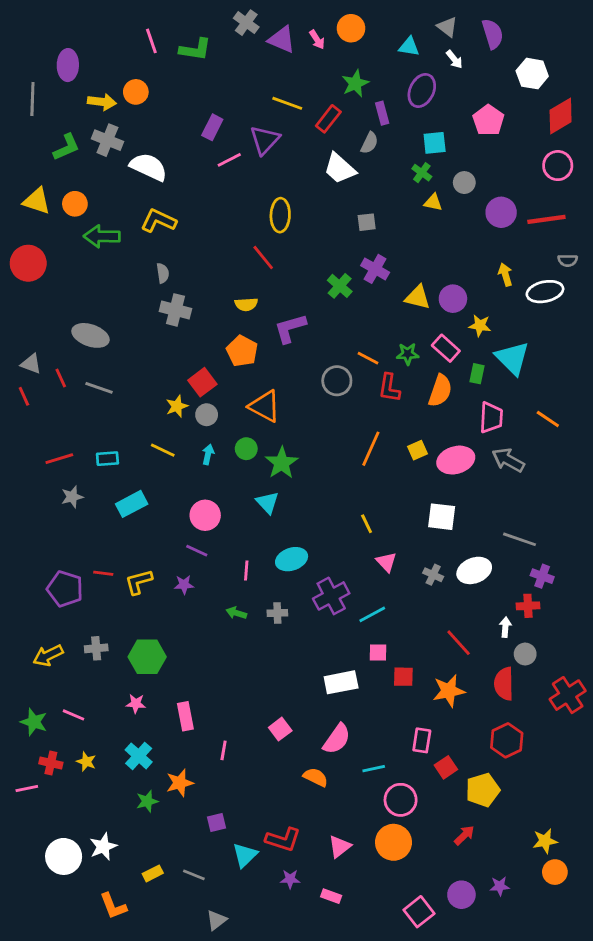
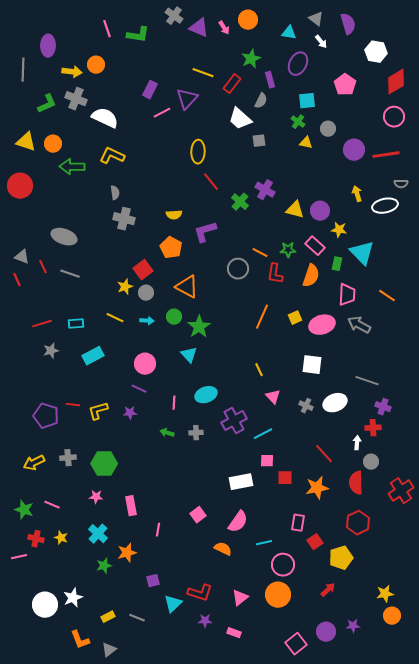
gray square: (367, 222) -> (259, 141), moved
red line: (263, 258) -> (211, 182), moved
cyan arrow: (208, 454) -> (147, 321), turned 80
gray triangle: (217, 920) -> (109, 650), moved

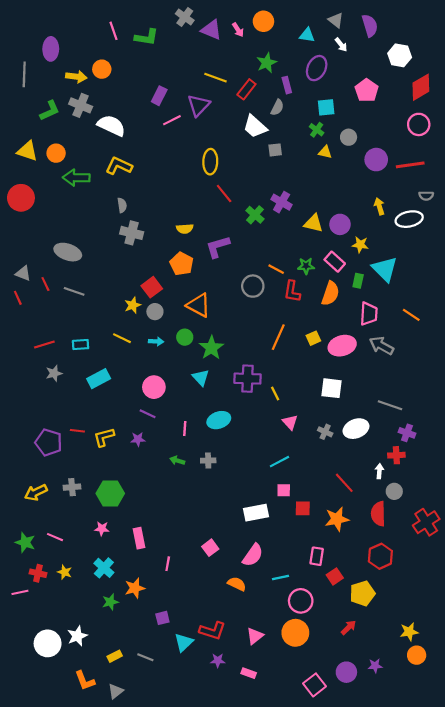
purple cross: (234, 421) -> (247, 379), moved, turned 30

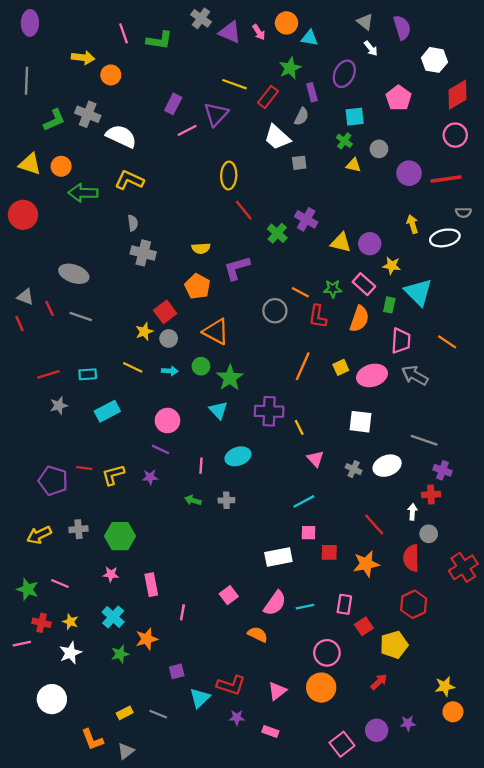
cyan triangle: (307, 35) -> (310, 38), moved
purple ellipse: (51, 49) -> (30, 23), moved
yellow arrow: (76, 77) -> (83, 58), moved
cyan line: (280, 577) -> (305, 607), moved
white star: (77, 636) -> (70, 653), moved

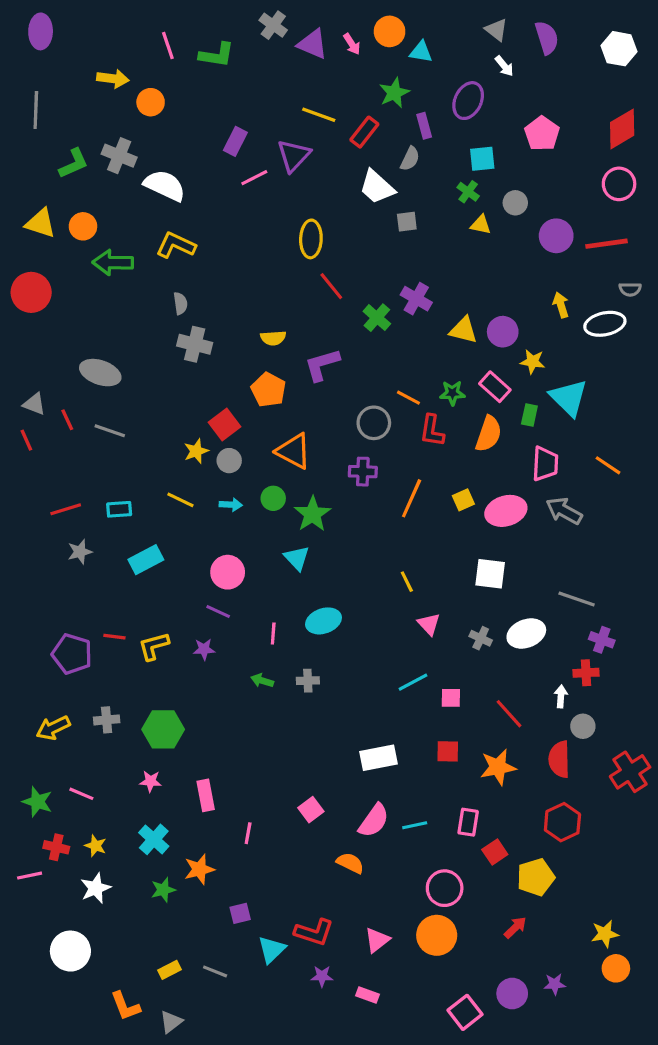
white hexagon: (434, 60) -> (619, 49), moved
purple cross: (269, 411) -> (363, 472), moved, size x0.7
pink square: (308, 533) -> (451, 698), moved

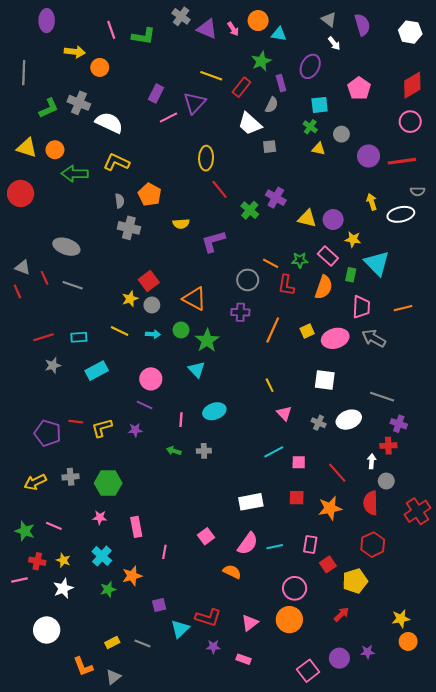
purple ellipse: (41, 31) -> (47, 21), moved
orange pentagon: (268, 390) -> (150, 195), moved
orange line: (608, 465) -> (403, 308), turned -48

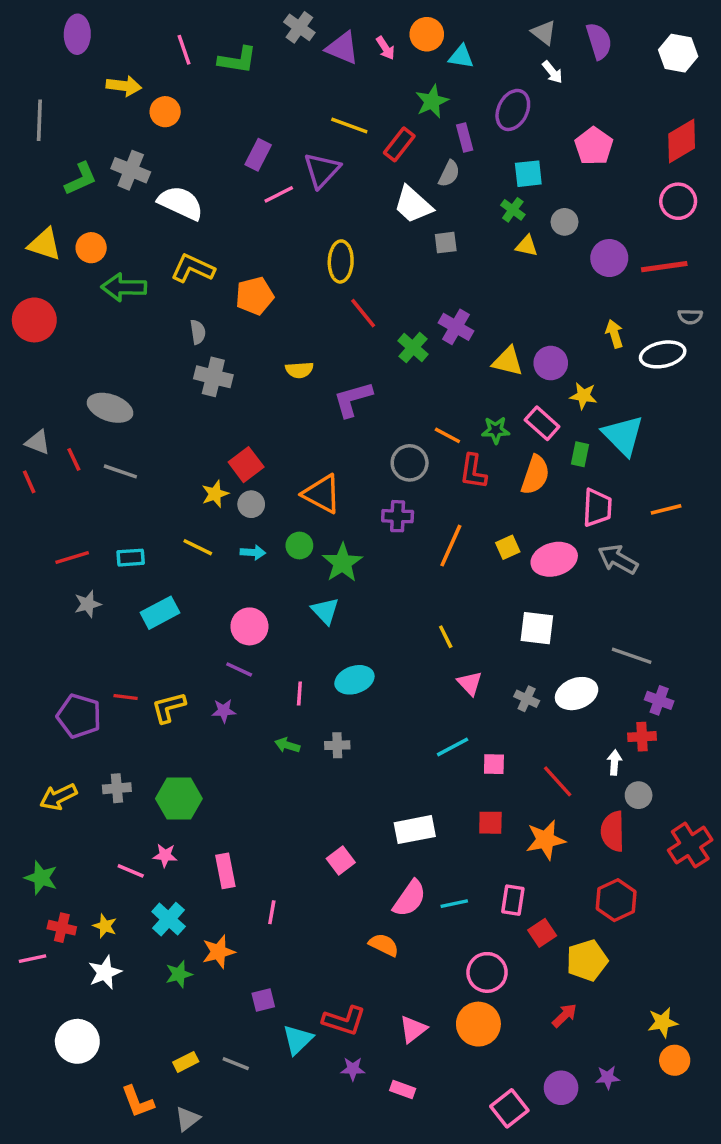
orange pentagon: (150, 195) -> (255, 296), moved, turned 30
pink line: (54, 526) -> (131, 871), moved
pink square: (206, 536) -> (341, 861), moved

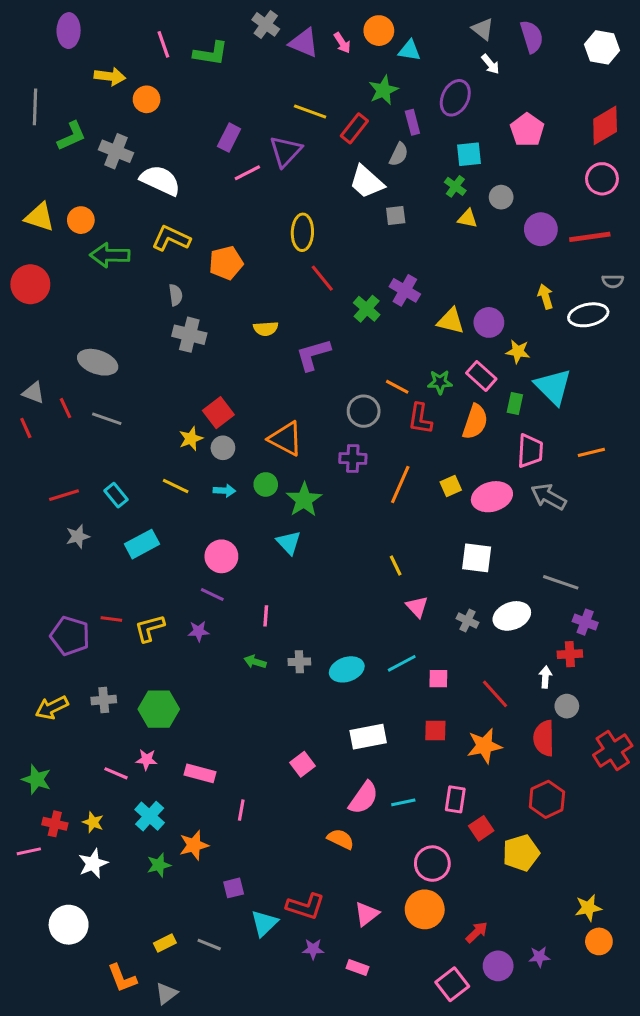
green L-shape: (81, 179) -> (72, 136), moved
cyan rectangle: (131, 558) -> (116, 495), turned 55
cyan ellipse: (354, 680) -> (347, 669), moved
pink rectangle: (225, 871) -> (200, 773), turned -64
red arrow: (564, 1015) -> (477, 932), moved

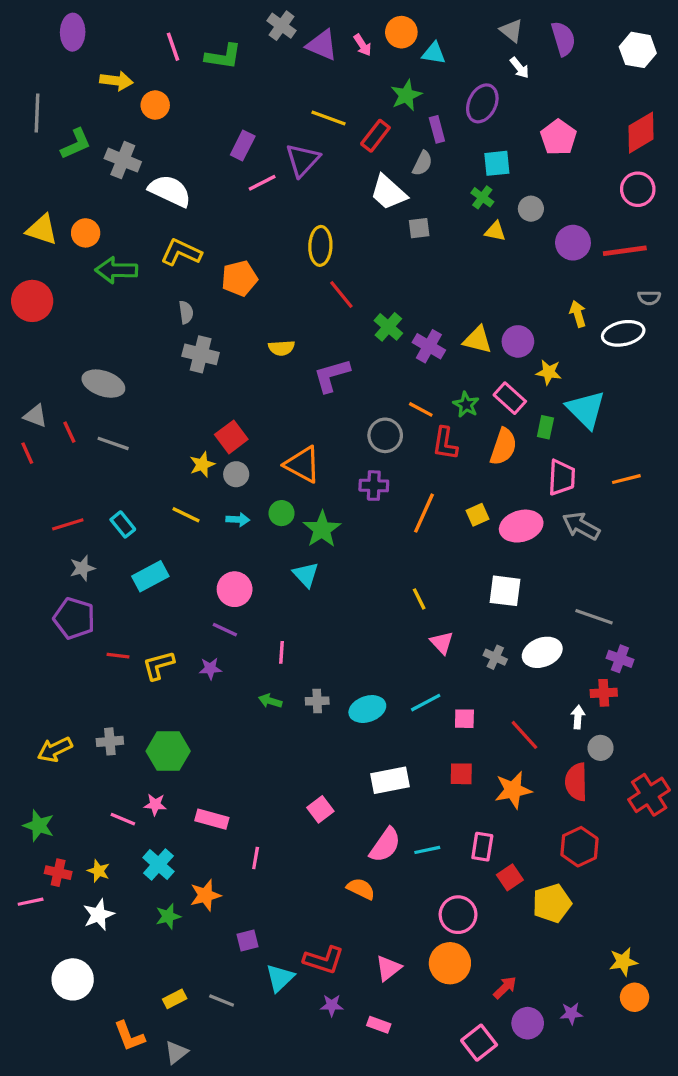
purple cross: (405, 290) -> (429, 346), moved
green star: (440, 382) -> (466, 405), turned 30
purple pentagon: (70, 636) -> (74, 618), moved

